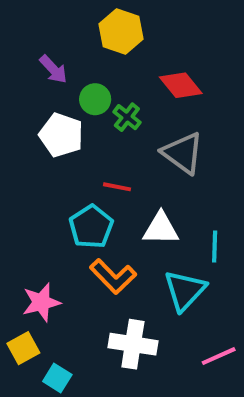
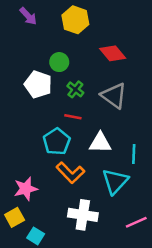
purple arrow: (53, 69) -> (28, 16), moved
green cross: (127, 117) -> (75, 89), moved

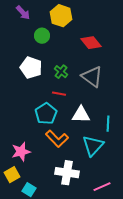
green circle: (59, 62) -> (42, 36), moved
pink line: (136, 222) -> (102, 187), moved

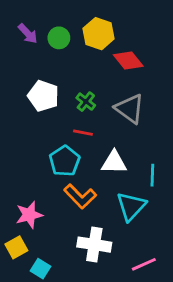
purple arrow: (23, 13) -> (28, 34), moved
yellow hexagon: (61, 16) -> (99, 34), moved
green circle: (42, 36) -> (59, 38), moved

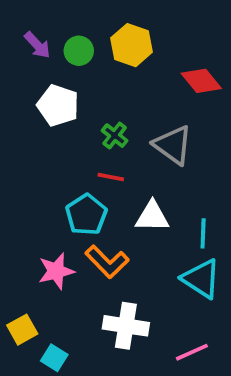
red diamond: (128, 61) -> (201, 81), moved
white pentagon: (43, 96) -> (58, 105), moved
cyan triangle: (131, 206) -> (201, 279), moved, turned -40
pink star: (29, 215) -> (56, 271), moved

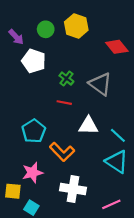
purple arrow: (37, 45) -> (16, 37), moved
cyan pentagon: (86, 215) -> (34, 131), moved
cyan line: (203, 233) -> (118, 135), turned -49
pink star: (56, 271) -> (33, 173), moved
yellow square: (22, 330) -> (13, 191), turned 35

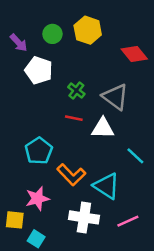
white triangle: (88, 126) -> (103, 128), moved
cyan triangle: (117, 162) -> (107, 186), moved
pink line: (111, 204) -> (128, 221), moved

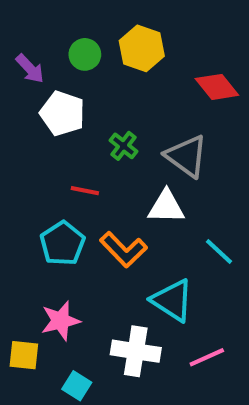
red line: (74, 118) -> (85, 191), moved
orange L-shape: (71, 175) -> (123, 250), moved
cyan square: (36, 239) -> (77, 386), moved

